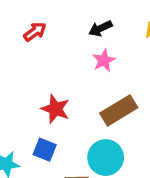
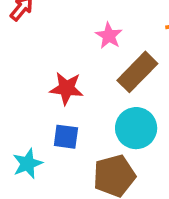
pink star: (104, 60) -> (109, 36), moved

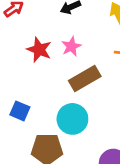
red star: (66, 88) -> (39, 50), moved

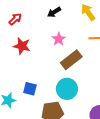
red star: (39, 50) -> (22, 46), moved

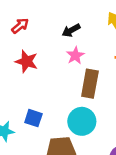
black arrow: (54, 12) -> (71, 30), moved
brown rectangle: (71, 60) -> (90, 84), turned -45

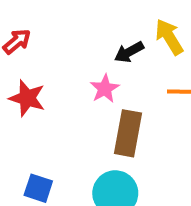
black arrow: (71, 30) -> (129, 52), moved

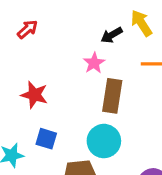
red star: (27, 98) -> (34, 95), moved

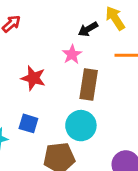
red star: (34, 95) -> (33, 78), moved

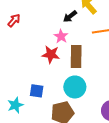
red star: (33, 78) -> (51, 54), moved

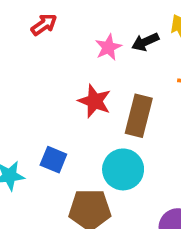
pink star: (61, 36) -> (108, 47), moved

